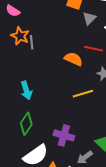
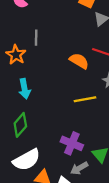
orange star: (20, 36) -> (16, 55), moved
purple cross: (64, 135) -> (72, 143), moved

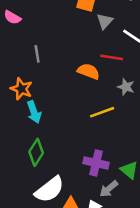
orange star: (16, 55) -> (21, 89), moved

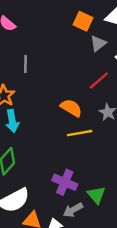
red line: (112, 57) -> (99, 81), turned -60
orange semicircle: (89, 71) -> (71, 108), moved

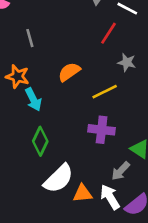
orange semicircle: (71, 108) -> (69, 72), moved, turned -50
purple cross: (65, 182) -> (102, 130), moved

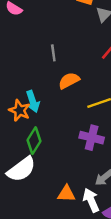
gray line: (30, 38) -> (53, 53), moved
orange star: (17, 76) -> (20, 110), moved
white semicircle: (59, 179) -> (21, 169), moved

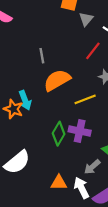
orange semicircle: (69, 81) -> (57, 80), size x1.4
green diamond: (34, 141) -> (59, 134), moved

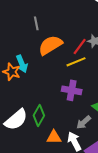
red line: (93, 51) -> (80, 46), moved
green diamond: (59, 134) -> (39, 116), moved

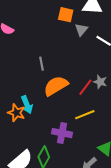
yellow line: (76, 62) -> (85, 115), moved
purple cross: (72, 90) -> (62, 133), moved

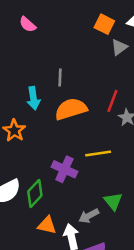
red line: (85, 87) -> (112, 101), moved, turned -30
cyan arrow: (27, 105) -> (33, 98), moved

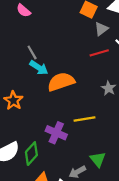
gray line: (60, 77) -> (32, 52), moved, turned -32
cyan arrow: (33, 98) -> (39, 68), moved, turned -48
red line: (112, 101) -> (99, 53), moved, turned 54

